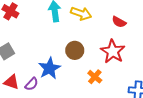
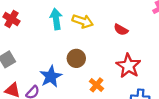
red star: (113, 51) -> (128, 66), moved

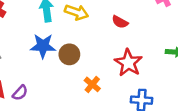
blue star: (51, 76) -> (43, 46), moved, turned 30

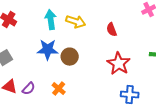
red semicircle: (120, 22) -> (112, 30), turned 40
orange cross: (92, 84) -> (59, 89), moved

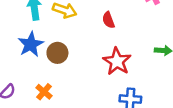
blue star: (48, 50) -> (31, 44), turned -30

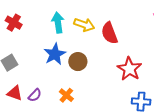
red semicircle: (108, 20) -> (109, 33), moved, size x1.5

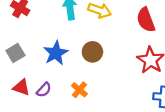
red semicircle: (109, 33) -> (146, 20), moved
blue star: (55, 54) -> (56, 53), moved

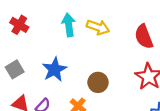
brown circle: (92, 52) -> (98, 82), moved

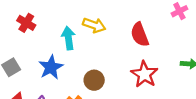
red cross: (19, 25) -> (26, 23), moved
cyan arrow: (69, 25) -> (68, 38), moved

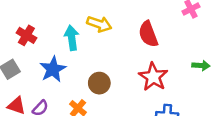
red cross: (26, 23) -> (26, 35), moved

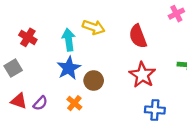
blue star: (53, 69) -> (69, 68), moved

